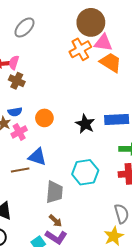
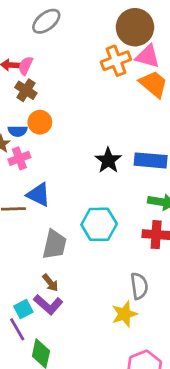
orange circle: (44, 118) -> (40, 122), moved

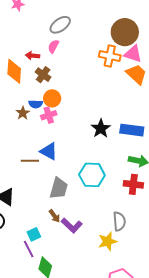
orange cross: (116, 61) -> (110, 56), turned 30
pink semicircle: (26, 66) -> (53, 46), moved
pink cross: (19, 158) -> (49, 115), moved
purple L-shape: (48, 304) -> (72, 225), moved

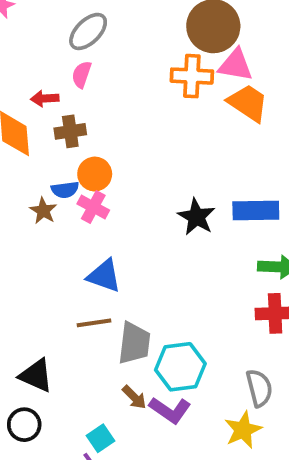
brown cross: (43, 75) -> (70, 131), turned -35
pink cross: (49, 115) -> (93, 207), turned -35
brown line: (30, 161) -> (94, 323), moved
cyan hexagon: (92, 175) -> (180, 367), moved

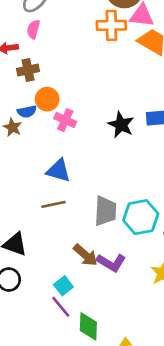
pink cross: (93, 207) -> (65, 120), moved
gray trapezoid: (134, 343) -> (105, 211), moved
cyan hexagon: (180, 367) -> (141, 217), moved
brown arrow: (134, 397) -> (85, 255), size x1.4

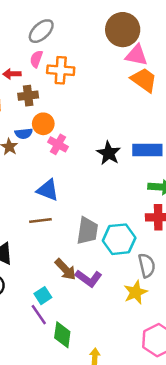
orange cross: (111, 25) -> (61, 70), moved

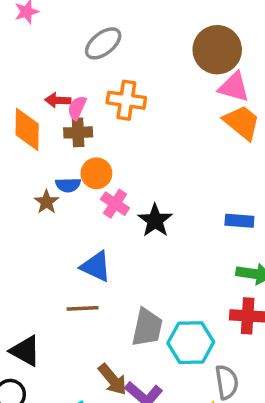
pink semicircle: (36, 59) -> (77, 108), moved
blue rectangle: (147, 150) -> (239, 221), size x0.7
black star: (109, 153) -> (155, 220), moved

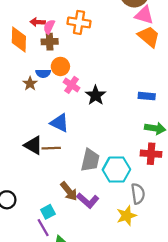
black triangle: (25, 351) -> (33, 145), moved

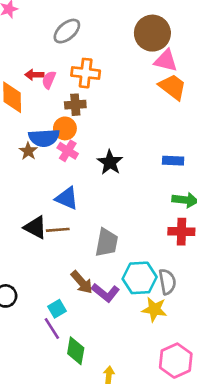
brown cross: (50, 42) -> (75, 105), moved
blue semicircle: (43, 73) -> (44, 138), size x1.6
pink cross: (72, 85) -> (68, 151), moved
cyan hexagon: (116, 170) -> (140, 278), moved
yellow star: (127, 216) -> (154, 309), turned 30

